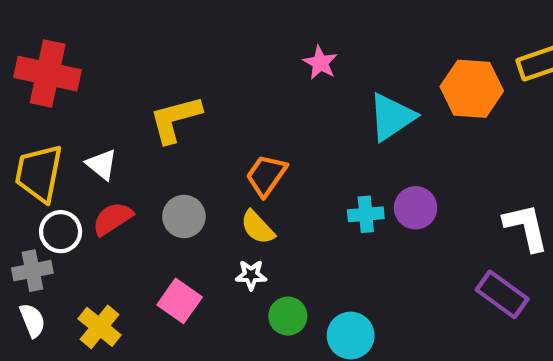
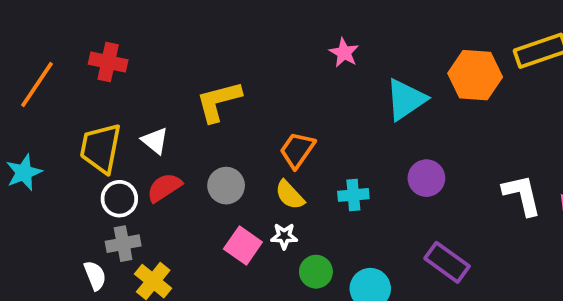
red cross: (48, 74) -> (108, 62), size x0.7
cyan cross: (366, 214) -> (353, 195), moved
gray cross: (32, 271) -> (123, 244), moved
purple rectangle: (502, 294) -> (447, 262), moved
pink square: (180, 301) -> (243, 246), moved

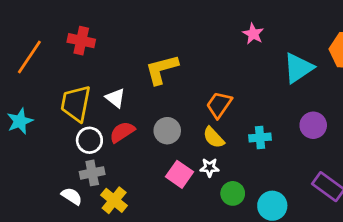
white semicircle: (95, 275) -> (72, 196), turned -35

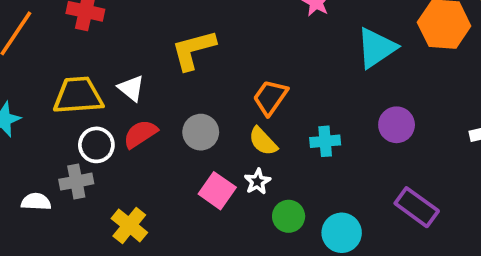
yellow trapezoid: (76, 103) -> (78, 96), turned 75
white star: (210, 168) -> (257, 182), turned -30
gray cross: (92, 173) -> (76, 182), moved
white semicircle: (72, 196) -> (36, 202), moved, turned -30

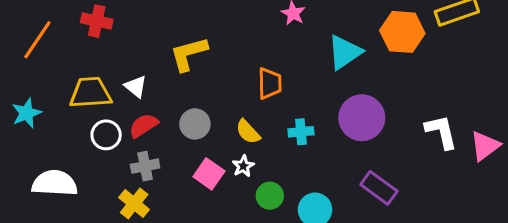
orange trapezoid: (270, 97) -> (270, 83), moved, turned 144
purple circle: (397, 125) -> (362, 118), size x1.5
gray cross: (76, 182) -> (145, 166), moved
white semicircle: (36, 202) -> (55, 183), size x1.8

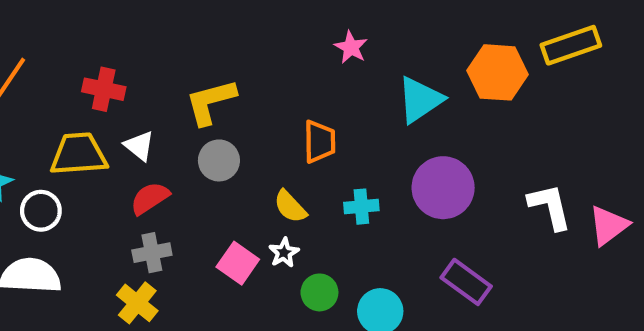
red cross: (97, 21) -> (104, 89), moved
gray circle: (195, 124) -> (219, 160), moved
white circle: (106, 135) -> (41, 211), moved

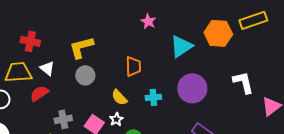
red semicircle: (150, 198) -> (39, 93), moved
white L-shape: (550, 207) -> (243, 82), moved
gray cross: (152, 253) -> (63, 119), moved

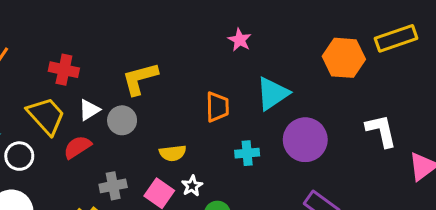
cyan triangle: (181, 46) -> (272, 94), moved
white triangle: (47, 68) -> (89, 110), turned 49
yellow trapezoid: (18, 72) -> (46, 116), turned 52
gray circle: (85, 75) -> (122, 120), moved
yellow semicircle: (119, 97) -> (173, 153), moved, turned -54

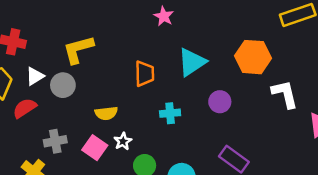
orange hexagon: (344, 58) -> (253, 57), moved
purple circle: (305, 140) -> (220, 102), size x0.6

